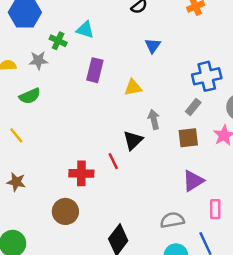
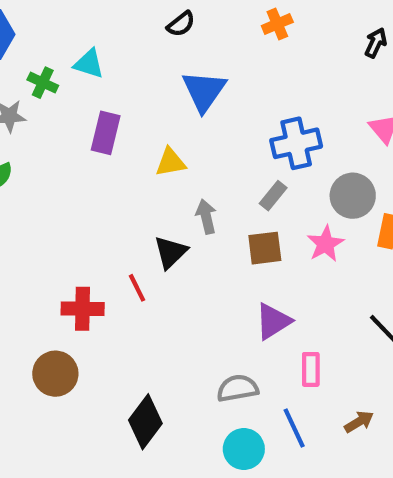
blue triangle: (153, 46) -> (204, 91), size x1.6

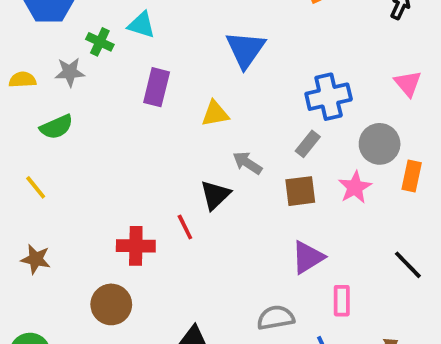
gray arrow: (206, 217) -> (247, 163), turned -44

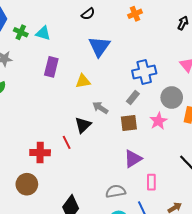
green cross: (100, 42) -> (21, 32), moved

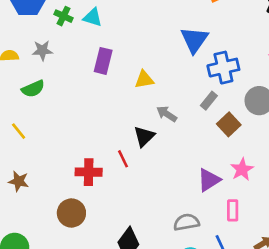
blue triangle: (99, 46) -> (194, 40), moved
pink star: (158, 121) -> (242, 169), moved
brown square: (129, 123) -> (229, 124), moved, turned -36

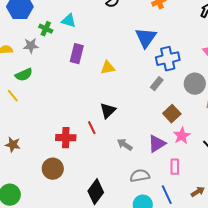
green cross: (64, 16) -> (46, 29), moved
gray arrow: (167, 114) -> (125, 145), moved
brown square: (229, 124) -> (172, 114), moved
yellow line: (19, 131) -> (13, 96), moved

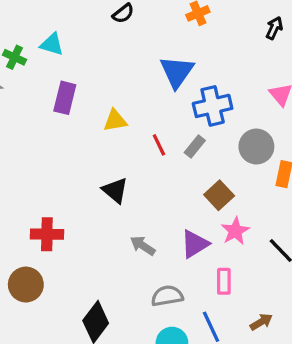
black triangle: (108, 111) -> (115, 190), turned -36
red line: (92, 128) -> (159, 145), moved

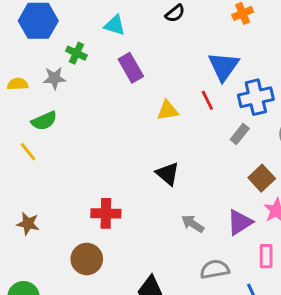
cyan triangle: (52, 44) -> (115, 25), moved
purple rectangle: (65, 98) -> (131, 68), moved, turned -44
red line: (159, 145) -> (207, 100), moved

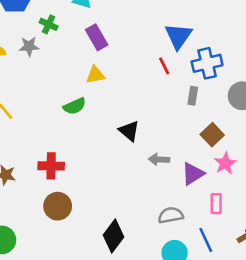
yellow triangle: (168, 110) -> (95, 75), moved
green semicircle: (44, 121) -> (75, 106), moved
gray rectangle: (240, 134) -> (193, 96), turned -30
red cross: (106, 213) -> (51, 166), moved
gray arrow: (193, 224) -> (159, 159), moved, turned -30

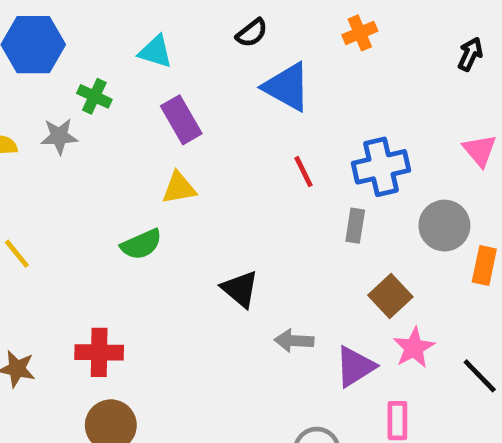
blue triangle: (178, 36) -> (287, 87), moved, turned -36

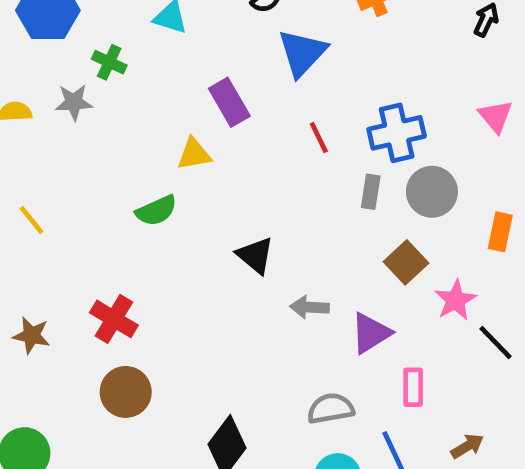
blue triangle: (287, 87) -> (302, 53), turned 44
purple rectangle: (181, 120) -> (229, 102), moved
gray circle: (444, 226) -> (432, 192), moved
pink star: (414, 348) -> (455, 300), moved
red cross: (99, 352) -> (114, 319), turned 30

